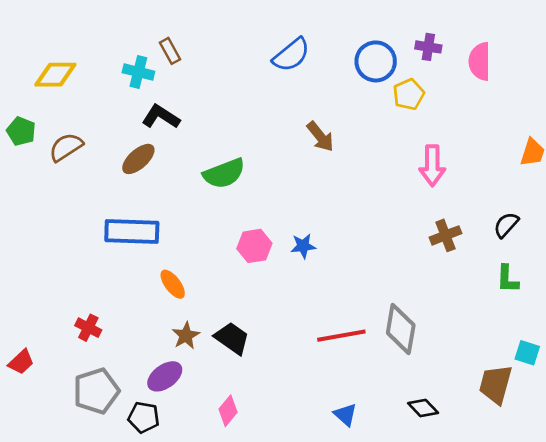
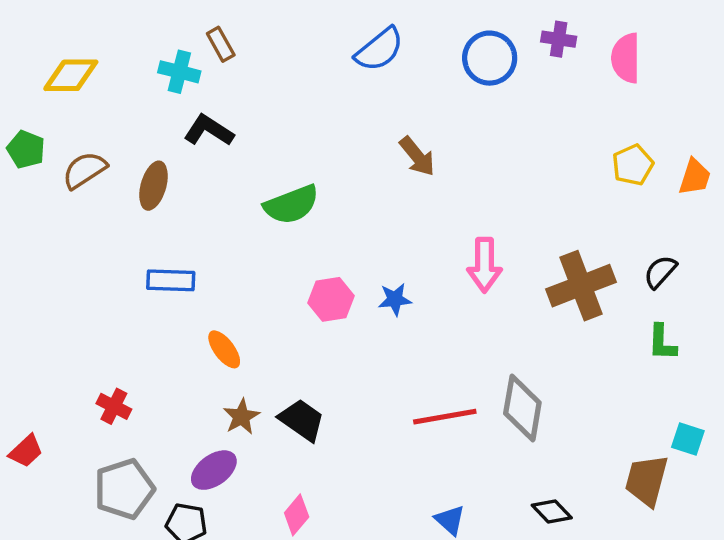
yellow pentagon: (409, 94) -> (633, 165), moved
brown ellipse: (138, 159) -> (154, 186), moved, turned -32
pink arrow: (432, 166) -> (484, 265), moved
blue rectangle: (132, 231) -> (171, 280), size x0.7
brown cross: (445, 235) -> (581, 286), size x1.6

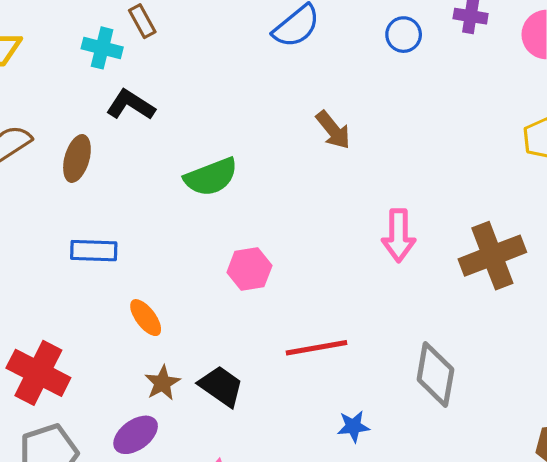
blue circle: (490, 58) -> (404, 35), size x0.7
blue star: (395, 299) -> (353, 426), moved
red cross: (114, 406) -> (38, 373), size x1.8
red line: (445, 417) -> (316, 348), moved

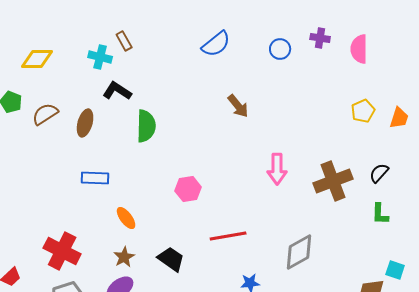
green semicircle: (211, 177) -> (146, 126), moved, turned -68
gray diamond: (435, 375) -> (299, 252), turned 51
brown star: (162, 383) -> (124, 257), moved

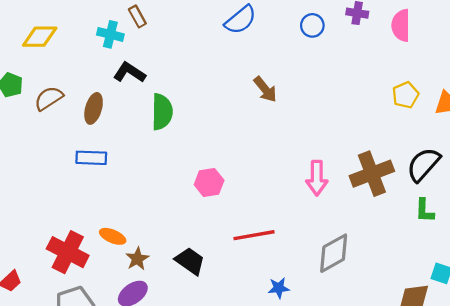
pink arrow: (277, 169) -> (317, 178), moved
black semicircle: (379, 173) -> (423, 165), size x1.6
blue rectangle: (95, 178) -> (91, 158), moved
orange ellipse: (126, 218) -> (113, 236), moved, turned -30

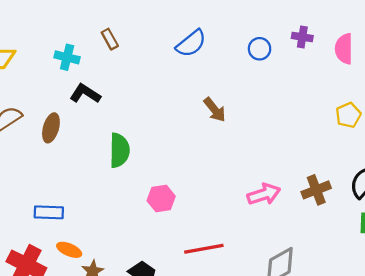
brown rectangle: (137, 16) -> (110, 39), moved
green semicircle: (162, 112) -> (119, 150), moved
blue rectangle: (91, 158) -> (49, 212), moved
brown cross: (372, 174) -> (316, 190), size x0.7
pink arrow: (317, 178) -> (264, 194), turned -108

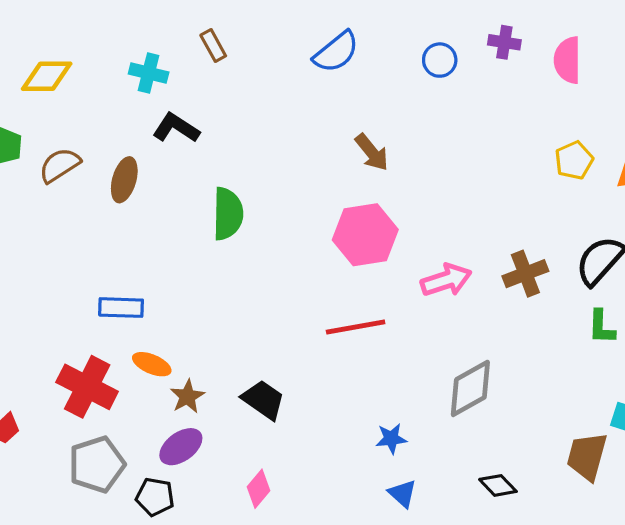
pink hexagon: (161, 198) -> (365, 235), moved, size x1.5
red line: (204, 249) -> (356, 327), moved

